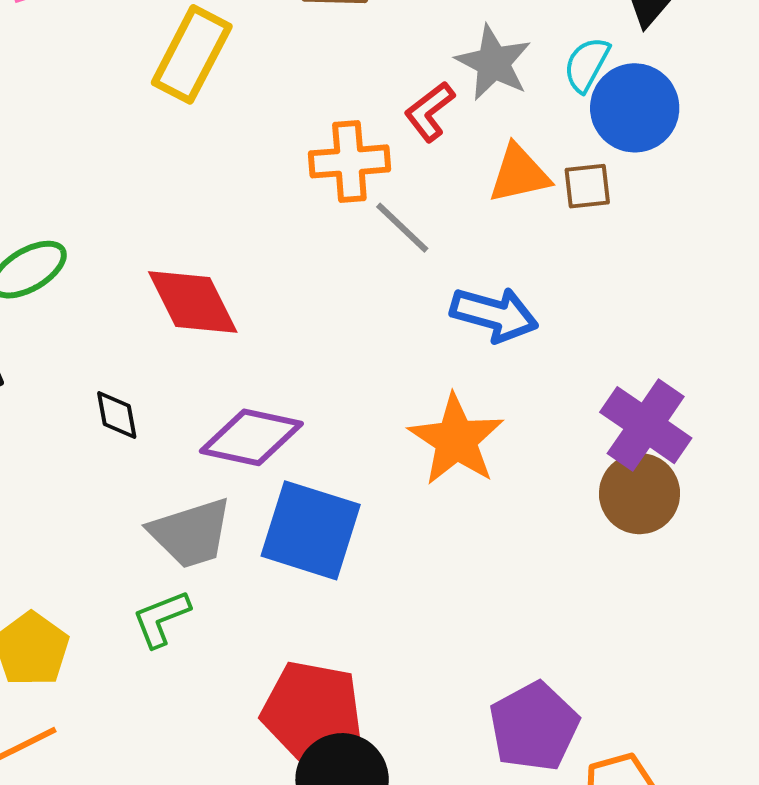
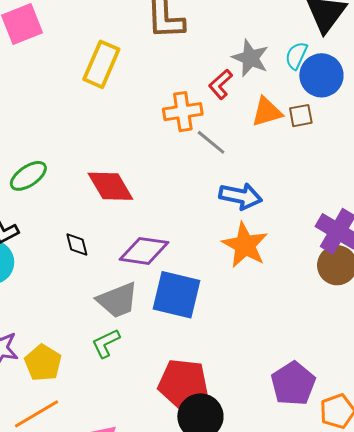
blue arrow: (494, 314) -> (241, 196), moved

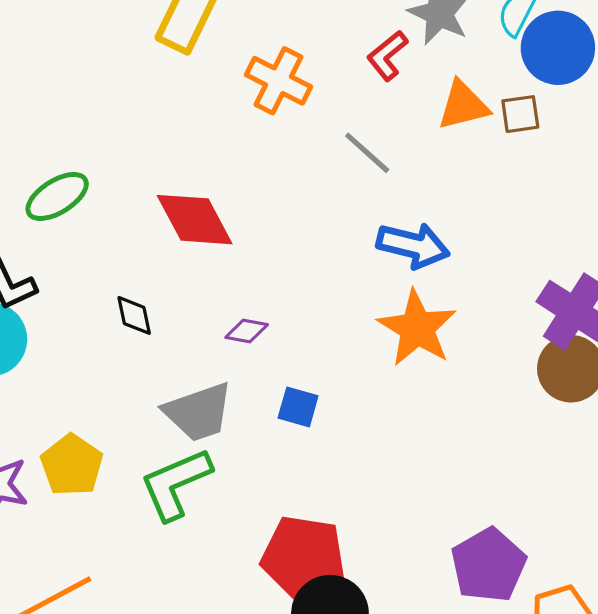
orange cross: (183, 112) -> (279, 81), moved, turned 33
purple diamond: (144, 251) -> (247, 331), size x0.5
blue square: (176, 295) -> (298, 407), size x0.5
green L-shape: (106, 343) -> (176, 484), size x1.5
yellow pentagon: (43, 363) -> (72, 465), moved

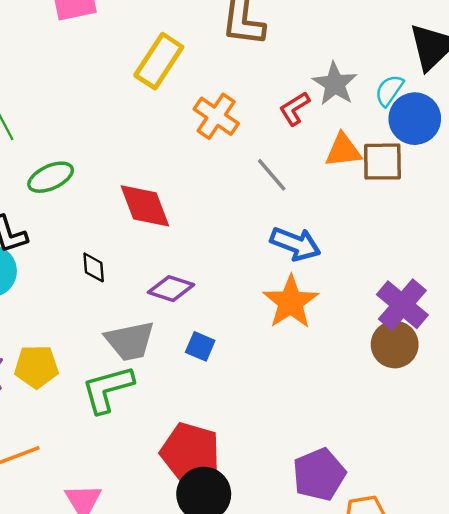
brown square: (520, 114) -> (382, 162), size x1.5
purple diamond: (247, 331) -> (171, 289), size x1.5
yellow pentagon: (72, 465) -> (36, 367), turned 30

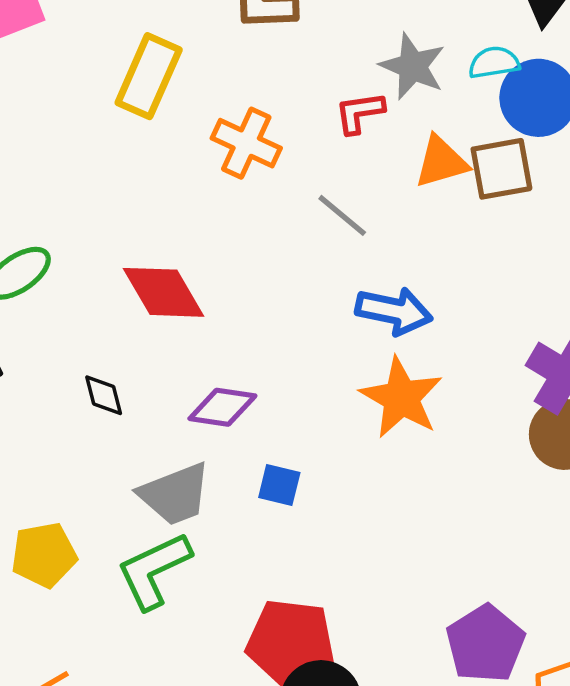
cyan semicircle: (389, 90) -> (494, 63), turned 56
red L-shape: (295, 109) -> (360, 113), turned 33

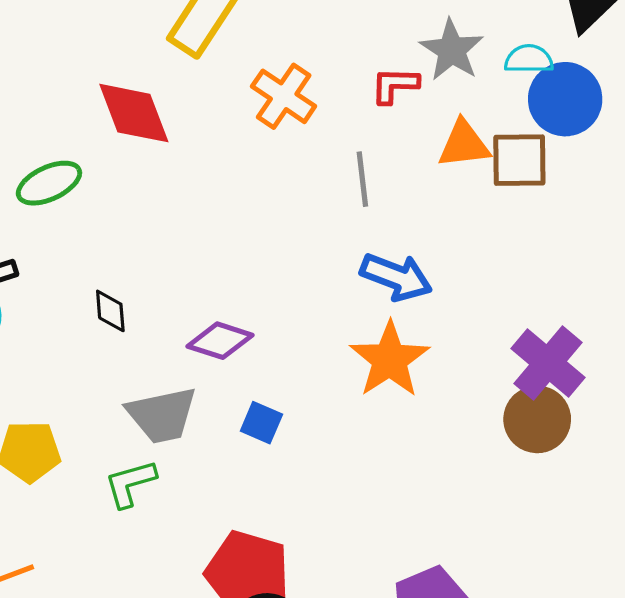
gray line: (342, 215) -> (362, 179), turned 34
red diamond: (164, 292) -> (134, 113), moved
green L-shape: (154, 570) -> (130, 483), size x0.7

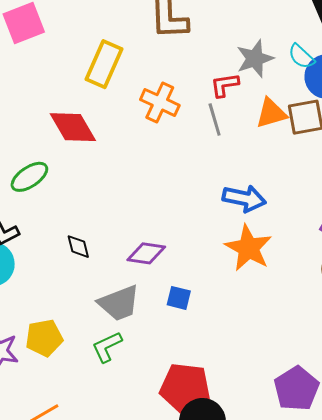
gray star: (452, 50) -> (255, 59), turned 30
cyan semicircle: (529, 59) -> (301, 56), turned -128
gray line: (362, 179) -> (215, 120), moved

